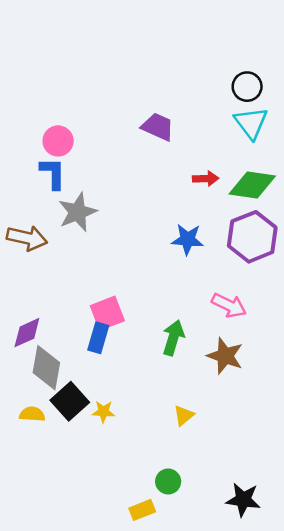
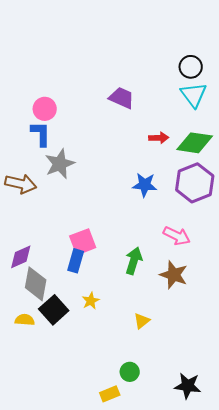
yellow star: (103, 412) -> (91, 301), moved, turned -30

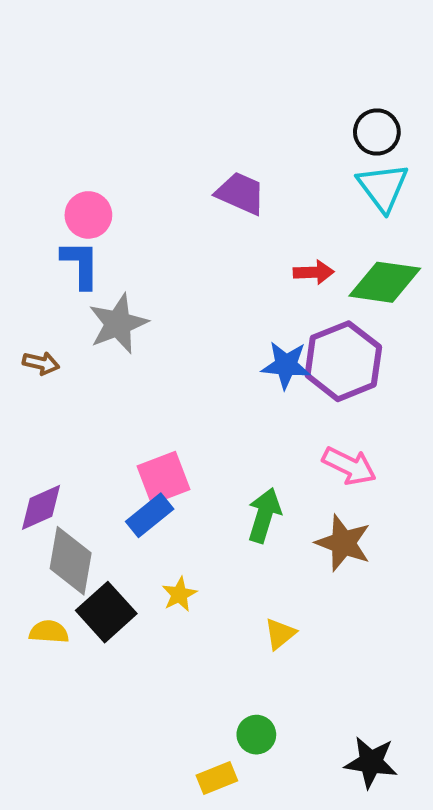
purple hexagon: (195, 183) -> (343, 361), moved
brown arrow: (21, 184) -> (41, 363), size x0.6
blue rectangle: (76, 261) -> (150, 515), turned 35

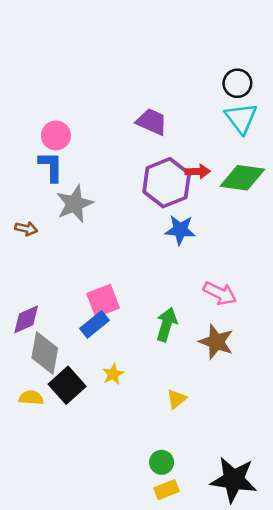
purple hexagon: (343, 361) -> (167, 183), moved
black star: (371, 762) -> (234, 480), size x1.4
yellow rectangle: (217, 778) -> (167, 490), moved

